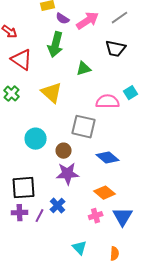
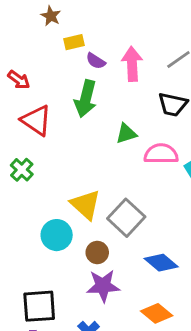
pink arrow: (88, 21) -> (132, 64), turned -60
yellow triangle: (52, 93) -> (86, 205), moved
pink semicircle: (108, 102) -> (161, 154), moved
gray square: (84, 127) -> (126, 218), turned 30

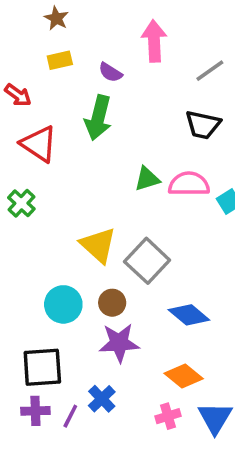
yellow rectangle: (74, 42) -> (60, 60), moved
pink arrow: (132, 64) -> (154, 41), moved
green triangle: (126, 133) -> (147, 179), moved
cyan circle: (57, 235) -> (63, 304), moved

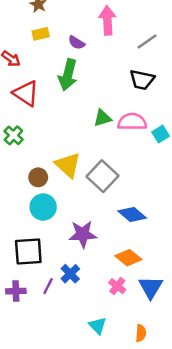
brown circle: (112, 303) -> (38, 177), moved
purple cross: (35, 411) -> (16, 291), moved
pink cross: (168, 416) -> (117, 286), turned -35

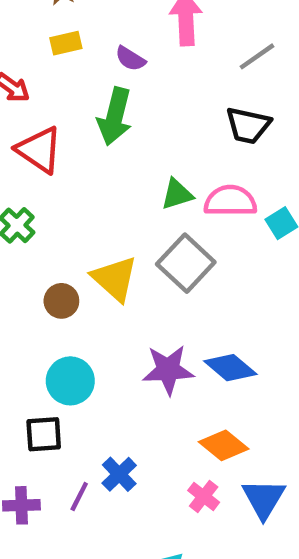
gray square: (102, 176) -> (186, 263), moved
cyan circle: (43, 207) -> (70, 381), moved
purple star: (83, 234) -> (168, 370), moved
black square: (28, 251) -> (44, 434), size x0.7

